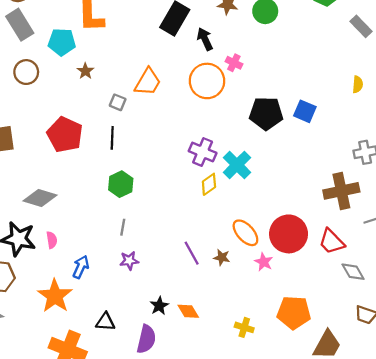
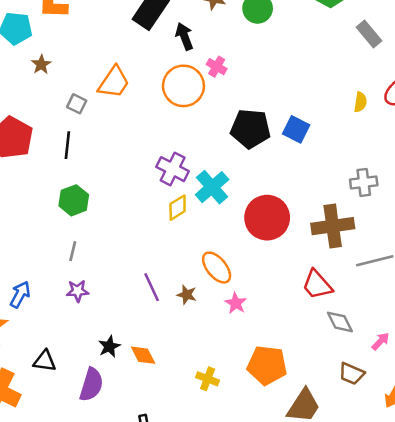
red circle: (289, 234) -> (267, 218), moved

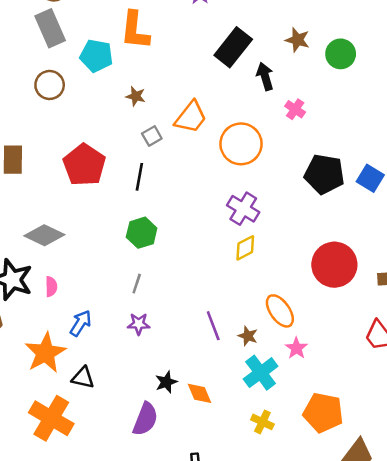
brown star: (41, 64) -> (136, 96), moved, turned -30
orange circle: (183, 86) -> (241, 144), moved
gray square: (77, 104) -> (152, 136), turned 30
cyan cross: (212, 187) -> (261, 373), moved
black triangle: (45, 361) -> (83, 378), moved

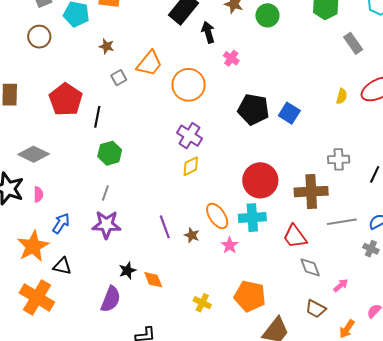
black line: (139, 177) -> (97, 117), moved
purple star: (139, 324) -> (106, 225), size x1.6
cyan cross: (261, 373) -> (252, 218), moved, turned 32

